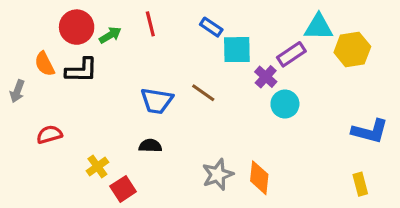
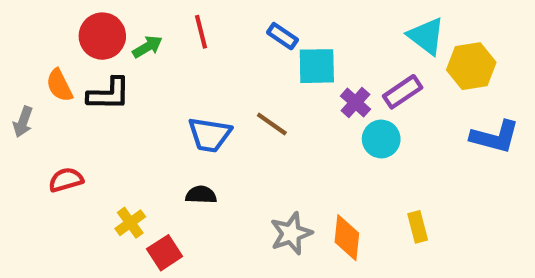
cyan triangle: (319, 27) -> (426, 36), turned 36
purple rectangle: (291, 54) -> (403, 92), moved
blue L-shape: (370, 131) -> (495, 137), moved
yellow rectangle: (360, 184) -> (418, 227), moved

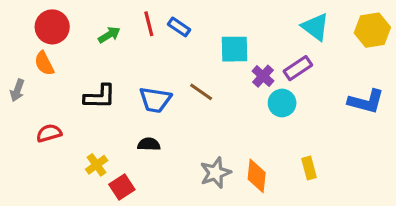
red circle: (102, 36) -> (52, 27), moved
blue rectangle: (283, 36) -> (179, 27), moved
yellow hexagon: (471, 66) -> (372, 30), moved
black L-shape: (109, 94) -> (100, 97), moved

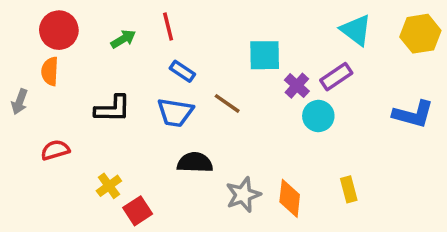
blue rectangle: (179, 27) -> (182, 71), moved
orange semicircle: (44, 63) -> (50, 71), turned 30
black semicircle: (149, 144) -> (195, 163), moved, size x1.4

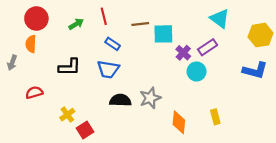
yellow hexagon: (420, 34) -> (261, 35), moved
brown line: (227, 103) -> (140, 24), moved, turned -42
gray star: (243, 195) -> (150, 98), moved

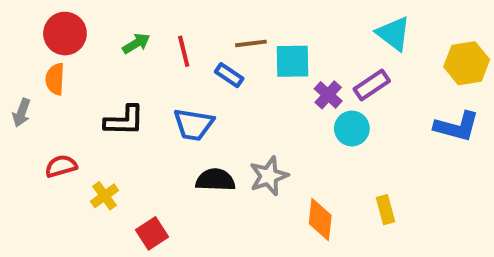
red line: (104, 16) -> (184, 51), moved
blue rectangle: (113, 44) -> (229, 75), moved
yellow cross: (67, 115) -> (105, 196), moved

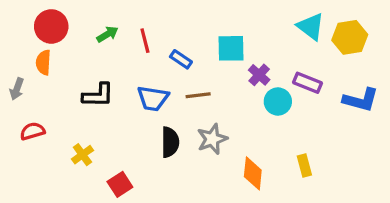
brown line: (251, 43) -> (198, 95), moved
yellow hexagon: (467, 63) -> (350, 37), moved
purple rectangle: (372, 85) -> (308, 83), moved, turned 56
red semicircle: (61, 166) -> (32, 131), moved
black semicircle: (215, 180) -> (170, 142), turned 88

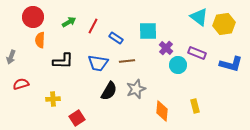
red line: (145, 41) -> (93, 26), turned 42
orange semicircle: (43, 62) -> (40, 40), moved
black semicircle: (170, 142) -> (109, 91), turned 30
yellow cross: (82, 155) -> (53, 99), turned 32

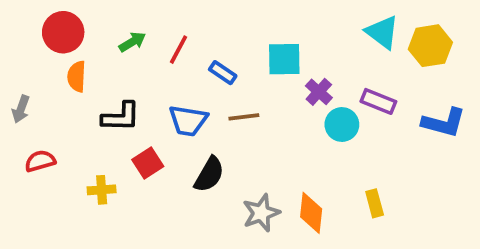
gray star: (136, 89) -> (261, 213), moved
red square: (77, 118) -> (148, 163), moved

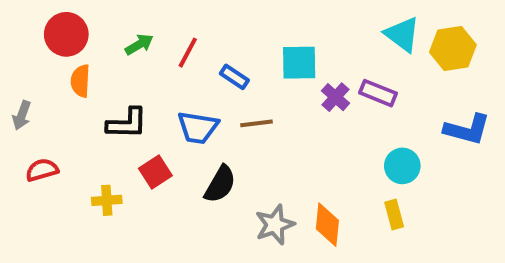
purple rectangle: (378, 101) -> (378, 93), moved
cyan circle: (342, 124) -> (402, 166), moved

